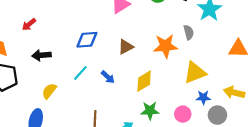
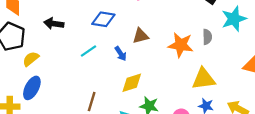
blue arrow: (108, 77) -> (121, 54), moved
yellow diamond: (144, 81) -> (132, 83), moved
yellow semicircle: (49, 91) -> (31, 59), moved

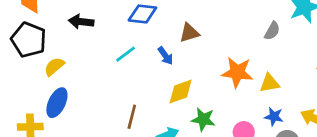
gray semicircle: (207, 37) -> (272, 31), turned 32
orange star: (181, 45) -> (237, 72), moved
yellow triangle: (204, 79) -> (270, 83), size x0.7

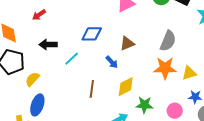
gray semicircle: (272, 31) -> (168, 41), moved, size x1.5
cyan line: (126, 54) -> (72, 59), moved
brown line: (132, 117) -> (92, 89), moved

